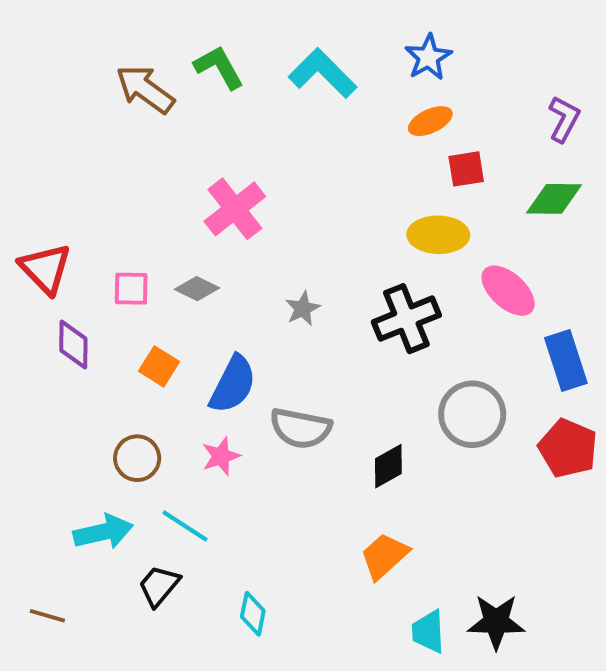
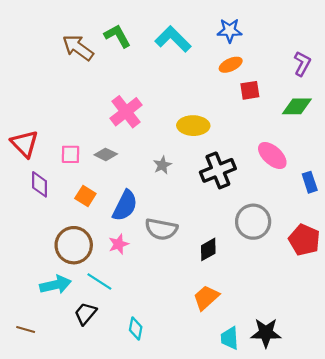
blue star: (428, 57) -> (230, 31), turned 30
yellow ellipse: (438, 235) -> (193, 126), moved
blue rectangle: (566, 360) -> (310, 182), moved, size x0.7
brown circle: (137, 458) -> (74, 245), size x1.5

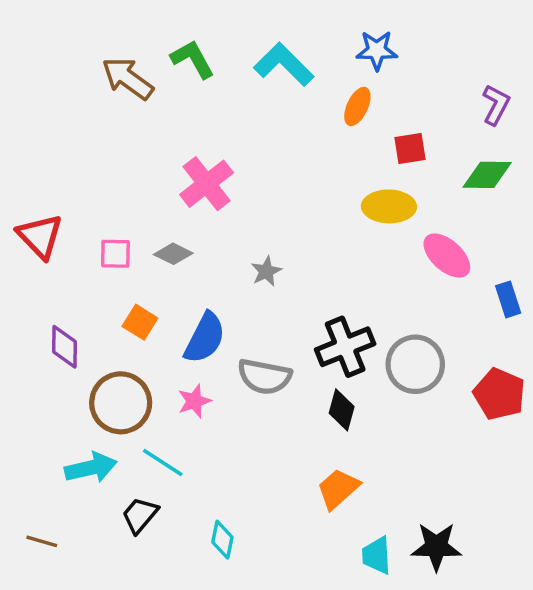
orange ellipse: (231, 65) -> (357, 106), moved, turned -40
yellow ellipse: (193, 126) -> (389, 206), moved
black cross: (218, 170) -> (345, 347), moved
purple diamond: (40, 184) -> (65, 347), moved
black diamond: (208, 249) -> (342, 410), turned -45

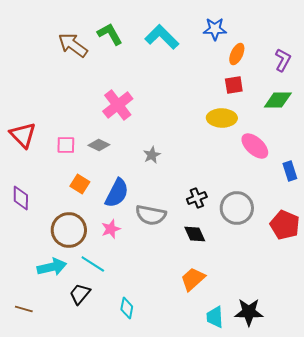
orange ellipse: (357, 106) -> (237, 54), moved
purple diamond: (65, 347) -> (21, 198), moved
black cross: (345, 347) -> (197, 198), size x0.6
black diamond: (342, 410) -> (195, 234), turned -40

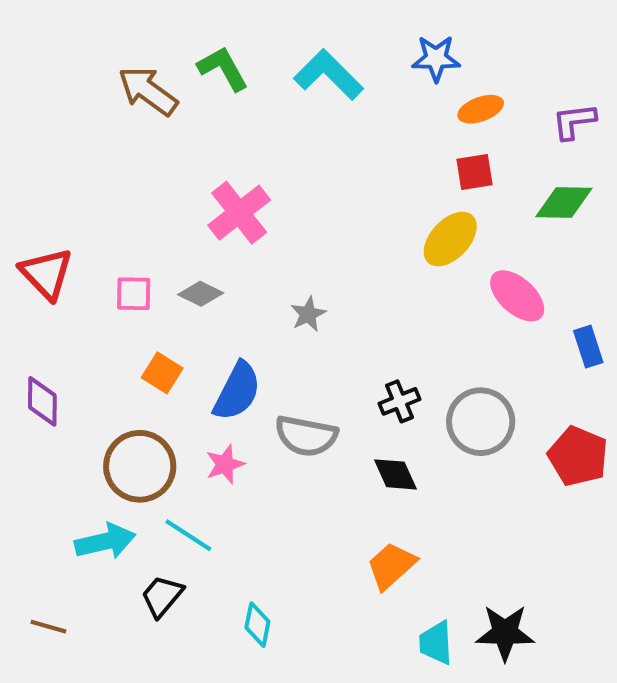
orange ellipse: (237, 54) -> (481, 109), turned 45
purple L-shape: (283, 60) -> (574, 121), turned -125
yellow ellipse: (222, 118) -> (450, 239), turned -48

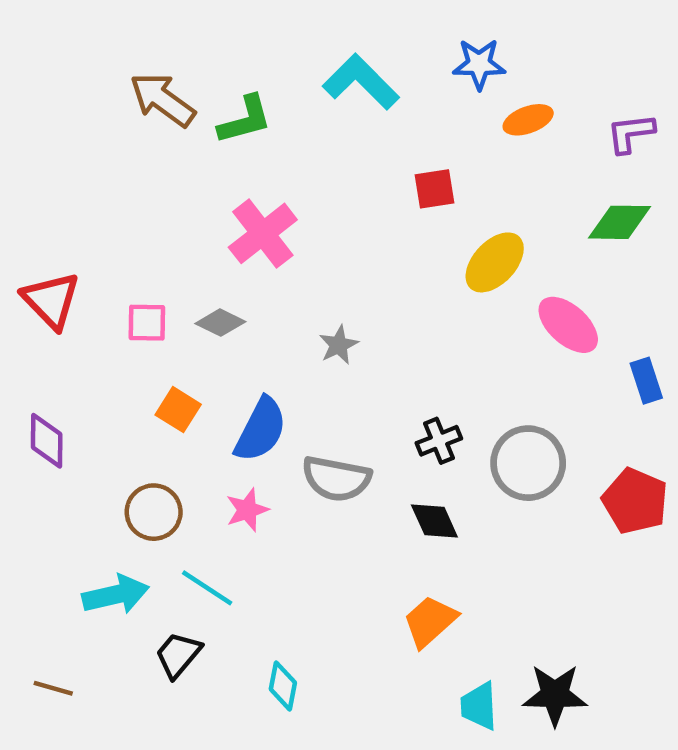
green L-shape: (223, 69) -> (245, 120), moved, turned 104
red square: (475, 172) -> (434, 189), moved
brown circle: (140, 466) -> (154, 512), size x0.7

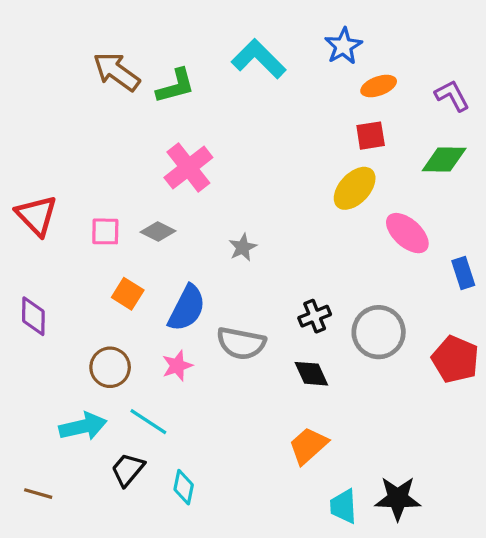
blue star: (479, 64) -> (343, 46), turned -30
purple L-shape: (631, 133) -> (452, 96), turned 69
red square: (434, 189) -> (371, 136), moved
cyan diamond: (283, 686) -> (184, 487), moved

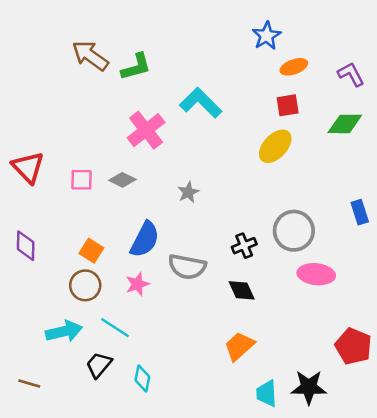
cyan L-shape: (259, 59) -> (201, 103), moved
pink ellipse: (407, 233) -> (316, 274), moved, turned -36
orange square: (128, 294) -> (91, 251), moved
gray circle: (379, 332) -> (294, 231), moved
red pentagon: (455, 359) -> (353, 346), moved

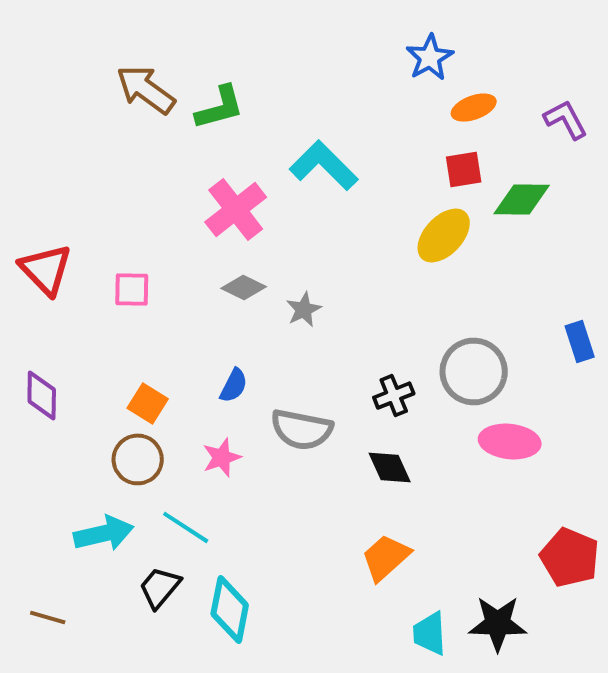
green diamond: (345, 124) -> (522, 200), moved
gray diamond: (122, 180) -> (244, 288), moved
blue semicircle: (145, 239) -> (234, 385), size x0.6
cyan diamond: (142, 379) -> (230, 609), size x1.5

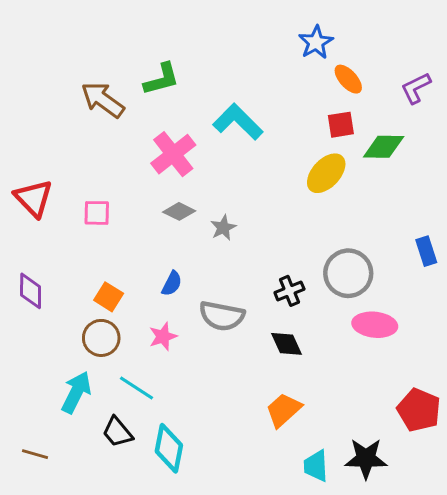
brown arrow: (146, 90) -> (103, 100), moved
orange ellipse: (474, 108) -> (348, 79), turned 68
purple L-shape: (566, 120) -> (416, 88), turned -88
cyan arrow: (104, 533) -> (76, 392), turned -51
black trapezoid: (160, 587) -> (117, 432), turned -80

